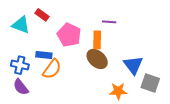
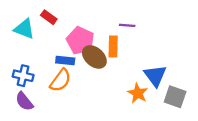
blue rectangle: (44, 55) -> (65, 60), moved
brown ellipse: (97, 59) -> (94, 57), moved
orange star: (118, 91) -> (138, 93), moved, turned 30

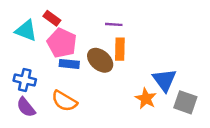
purple line: (127, 25) -> (114, 24), moved
pink pentagon: (80, 41) -> (62, 43), moved
orange semicircle: (60, 80) -> (64, 101), moved, turned 85

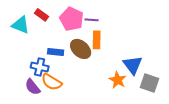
pink pentagon: (62, 43) -> (72, 19), moved
blue cross: (25, 80) -> (40, 67), moved
purple semicircle: (26, 107) -> (33, 87), moved

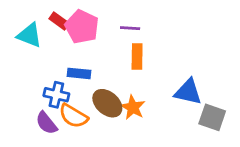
pink pentagon: (72, 19) -> (82, 27), moved
brown ellipse: (81, 49) -> (107, 103), moved
blue triangle: (133, 65) -> (188, 92), turned -40
orange star: (118, 80) -> (133, 107), moved

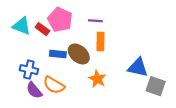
red rectangle: (59, 21) -> (42, 29), moved
blue cross: (56, 95) -> (29, 70), moved
brown ellipse: (107, 103) -> (79, 54), moved

